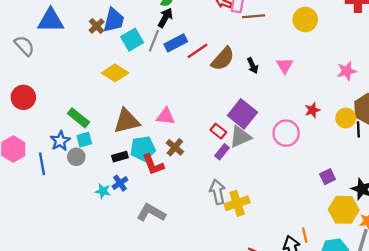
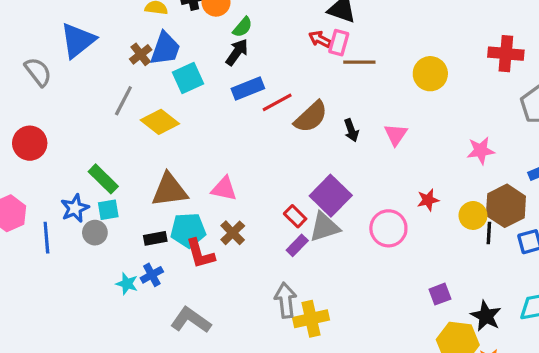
blue triangle: (51, 20) -> (78, 40), turned -44
gray line: (154, 41) -> (123, 101), moved

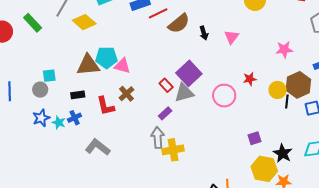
green rectangle: (103, 179) -> (33, 23), moved
blue star: (75, 208) -> (41, 118), moved
cyan pentagon: (188, 230) -> (106, 58), moved
purple rectangle: (297, 245) -> (165, 113), moved

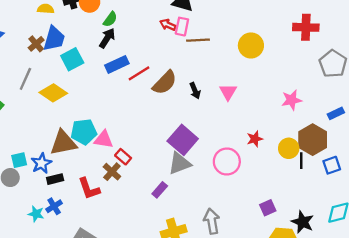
red rectangle: (166, 85) -> (123, 157), moved
blue star: (41, 118) -> (41, 163), moved
gray arrow: (158, 138) -> (212, 221), moved

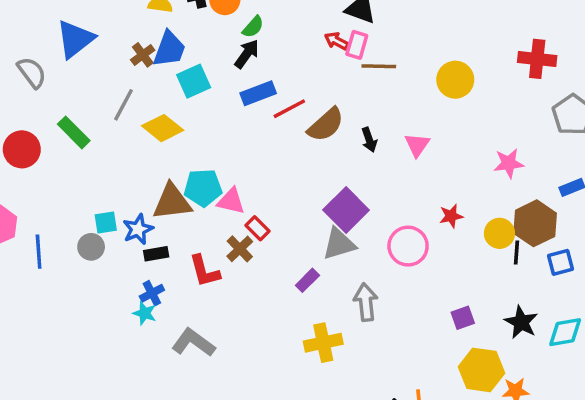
cyan star: (36, 214) -> (145, 313), moved
gray arrow: (212, 221) -> (366, 302), moved
black star: (303, 222) -> (521, 322), moved

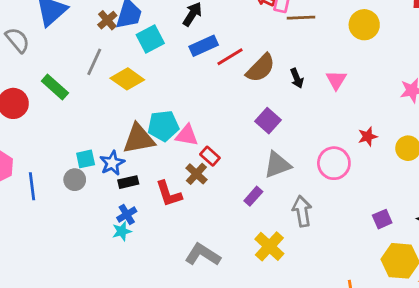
purple square: (346, 210) -> (268, 121), moved, size x0.7
cyan star: (145, 313) -> (122, 231), turned -30
gray L-shape: (193, 343) -> (203, 255), moved
yellow cross: (323, 343) -> (269, 246), turned -32

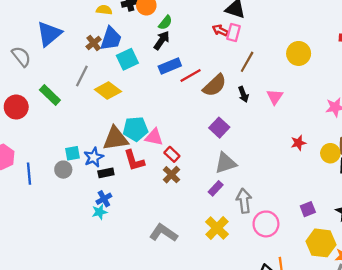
brown line: (301, 18) -> (247, 62), moved, turned -60
pink circle: (334, 163) -> (266, 224), moved
brown cross: (196, 174) -> (171, 175), moved
red L-shape: (169, 194) -> (134, 160), moved
purple rectangle: (253, 196) -> (216, 188), moved

